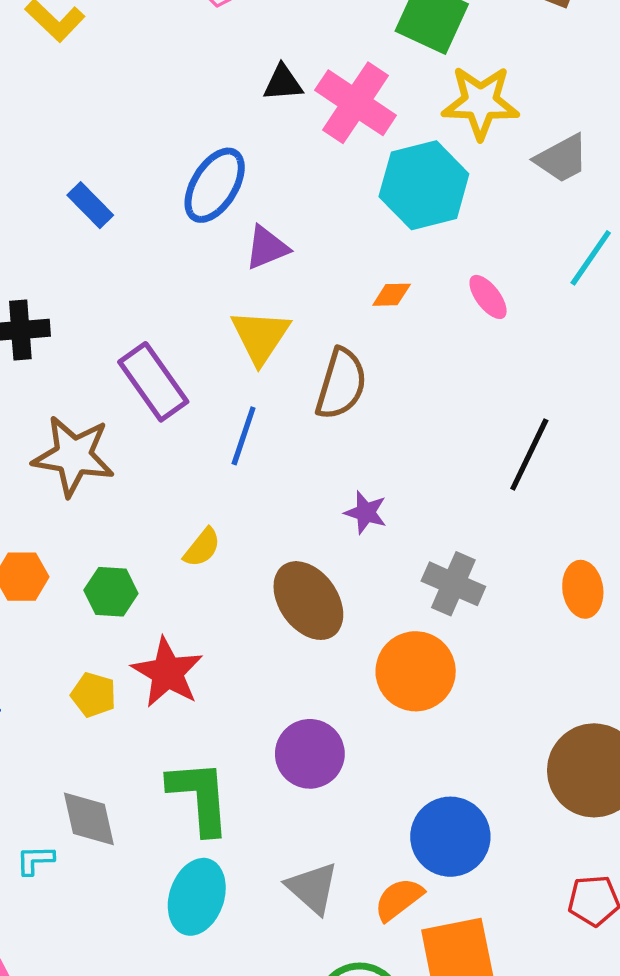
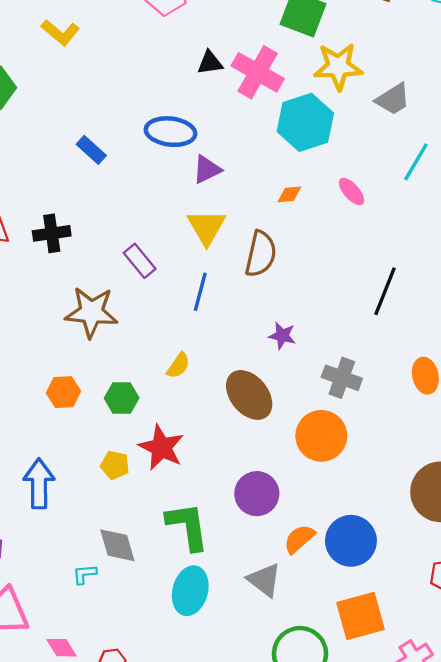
blue ellipse: (215, 185) -> (171, 132), turned 69
purple rectangle: (153, 382) -> (140, 261), size x0.7
orange semicircle: (399, 899) -> (299, 539), moved

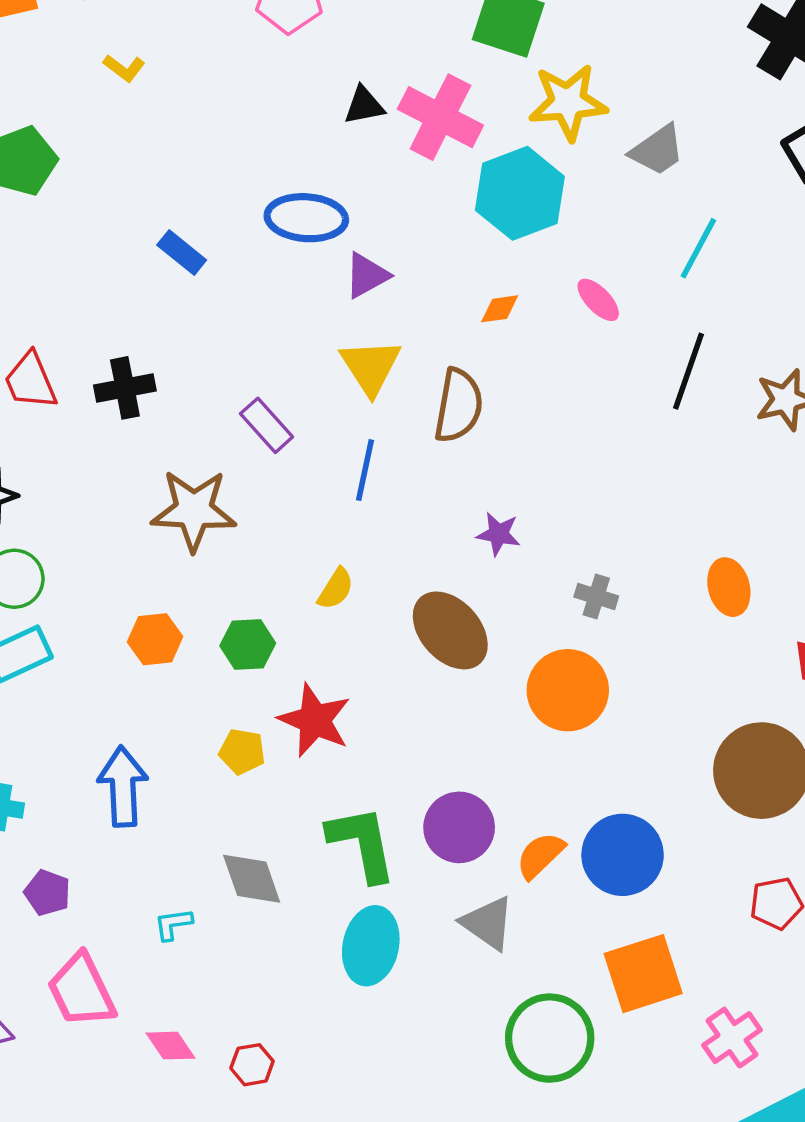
yellow L-shape: (60, 32) -> (124, 68), size x0.7
black line: (385, 291) -> (689, 371), moved
gray cross: (342, 378) -> (596, 597), size x0.7
purple circle: (257, 494) -> (459, 827), moved
cyan L-shape: (85, 574) -> (173, 924), moved

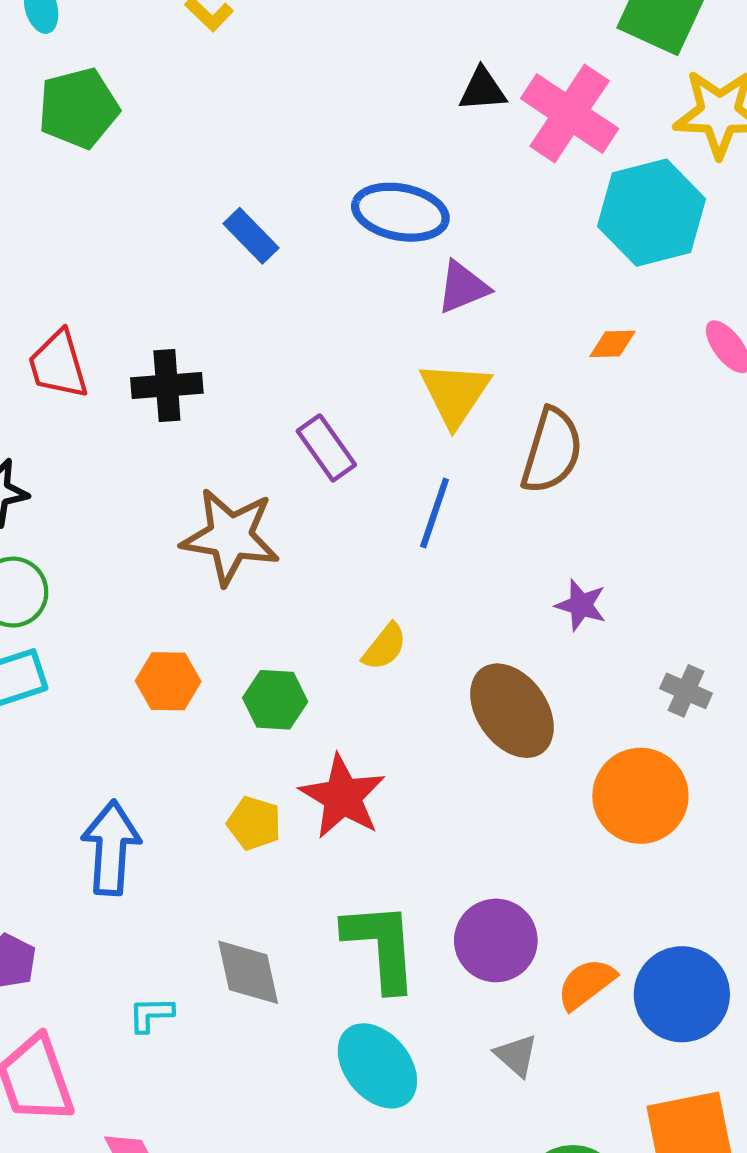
gray triangle: (488, 923) -> (516, 1055), size x0.7
cyan ellipse: (371, 946) -> (377, 1066), turned -58

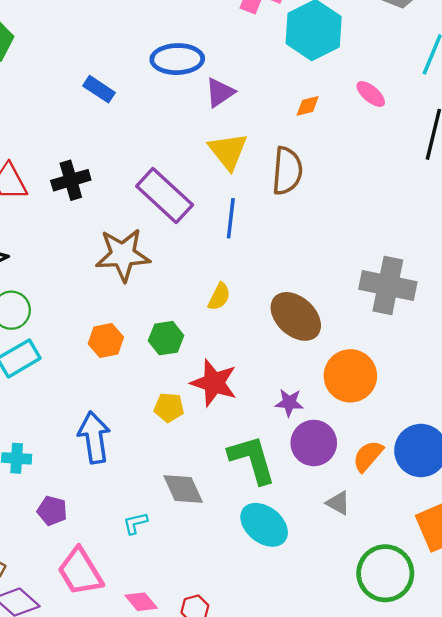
purple rectangle: (326, 448) -> (165, 196), size x1.6
purple star: (581, 605) -> (289, 403), moved
gray cross: (686, 691) -> (388, 285), size x2.0
orange circle: (640, 796) -> (350, 376), moved

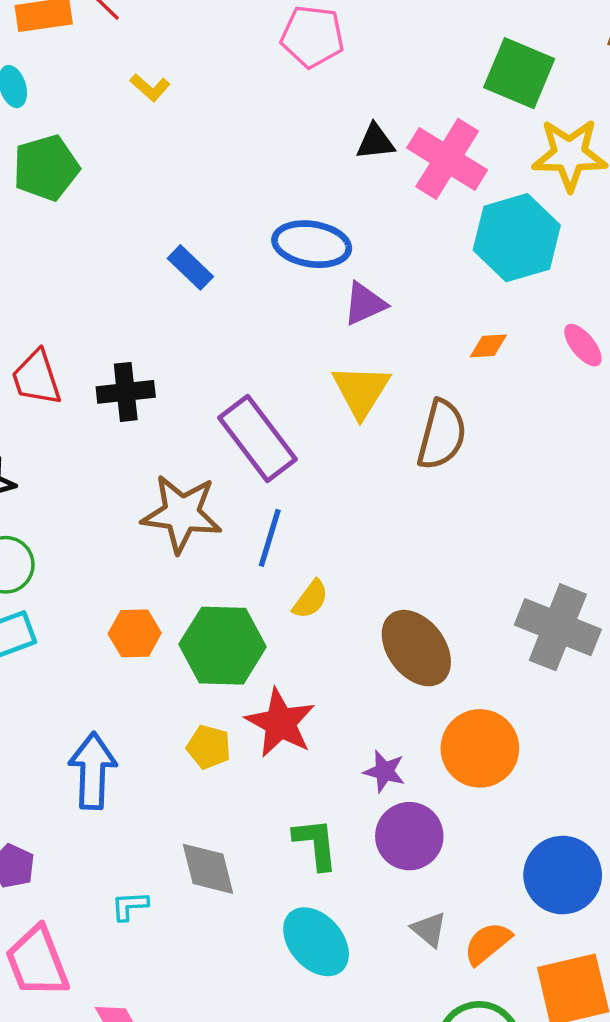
blue line: (231, 218) -> (270, 538), moved
green hexagon: (166, 338) -> (223, 646), size x1.6
orange semicircle: (368, 456) -> (488, 943), moved
green L-shape: (252, 459) -> (316, 844), size x0.7

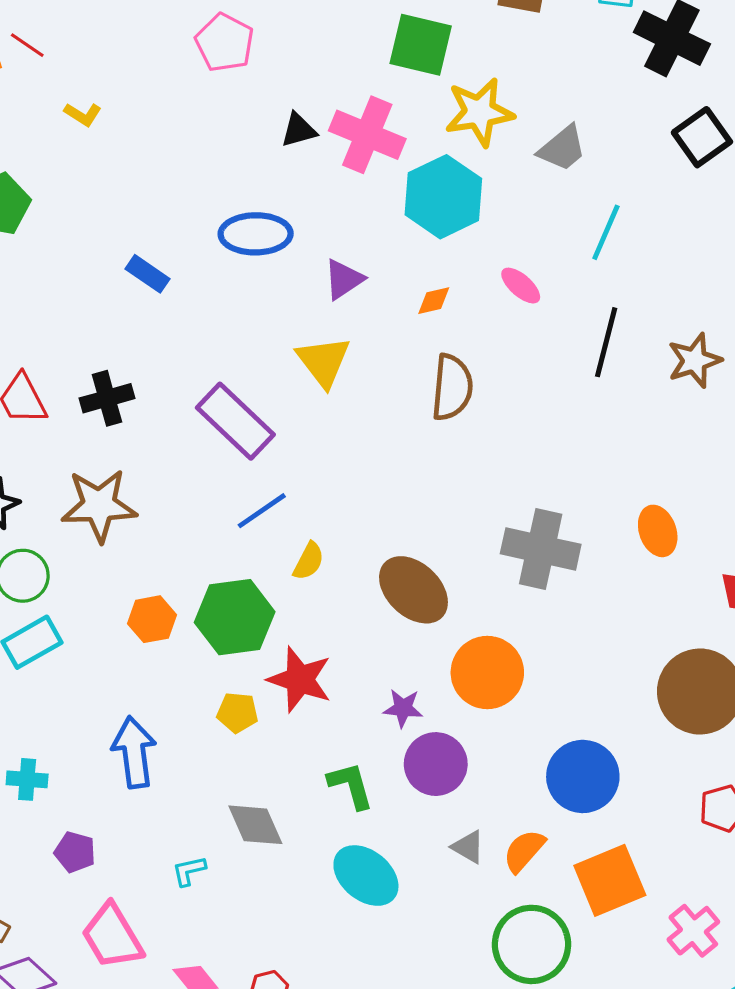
pink pentagon: (312, 36) -> (225, 43), turned 30
purple triangle: (365, 304) -> (344, 279), moved
brown semicircle: (442, 435) -> (452, 387), moved
brown star: (182, 514) -> (99, 505), moved
blue line: (270, 538) -> (262, 511), turned 48

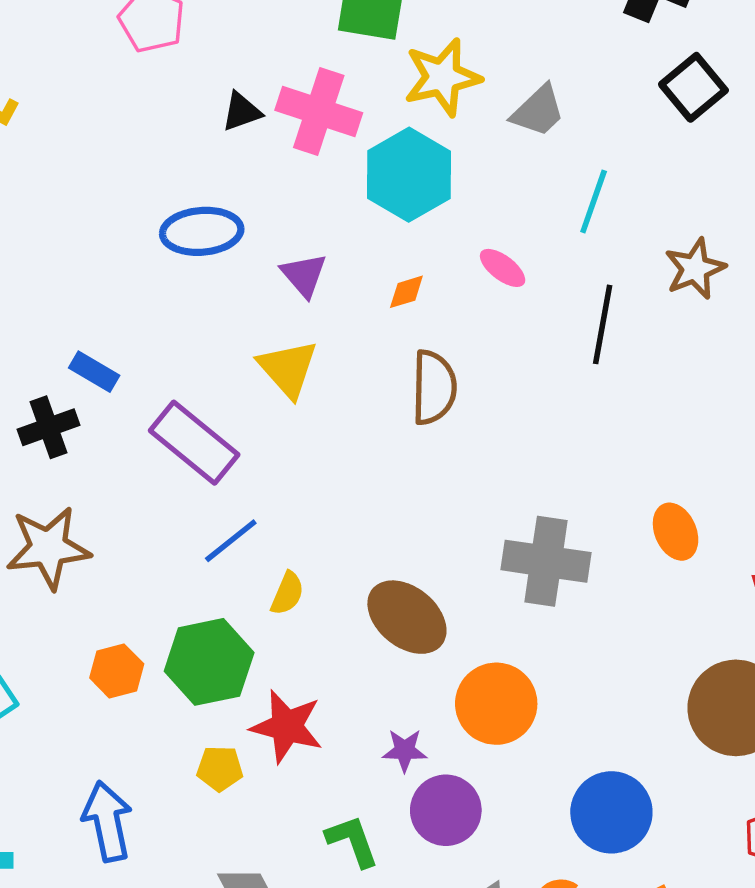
blue rectangle: (147, 274) -> (94, 372), moved
purple triangle: (344, 279) -> (304, 275), turned -33
brown star: (695, 360) -> (695, 269), moved

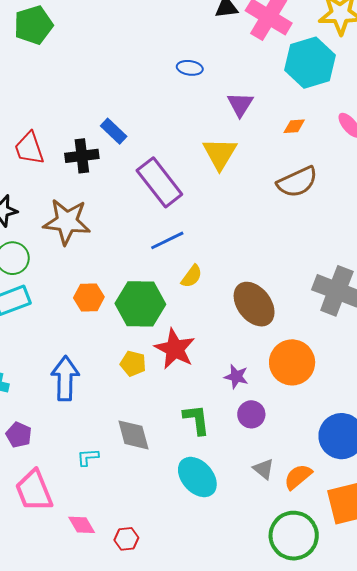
blue ellipse: (202, 231) -> (190, 68), size x0.6
brown semicircle: (434, 387) -> (297, 182), turned 51
purple circle: (446, 810) -> (251, 414), size x0.7

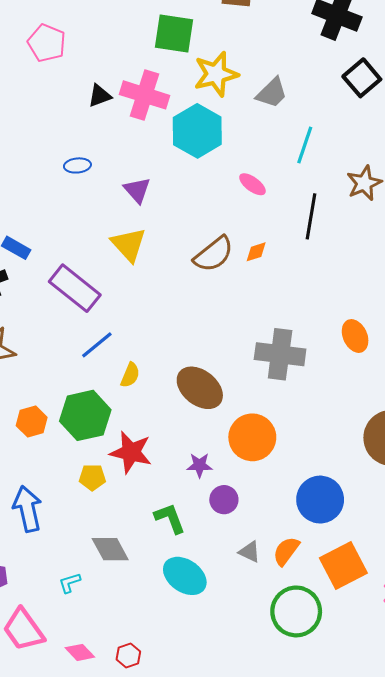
orange diamond: (294, 126) -> (256, 252), moved

